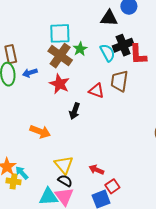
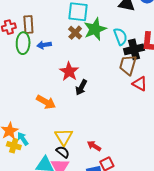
black cross: (123, 45) -> (134, 49), moved
green star: (80, 49) -> (95, 29), size x1.6
brown cross: (60, 56) -> (75, 33), size x0.6
red star: (59, 84) -> (69, 72), moved
red triangle: (96, 91) -> (140, 84), moved

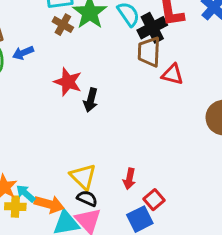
orange arrow: (46, 102) -> (49, 204), moved
red arrow: (94, 146) -> (129, 179), turned -96

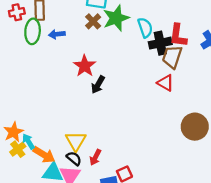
brown trapezoid: (149, 52) -> (172, 57), moved
red arrow: (129, 179) -> (95, 157), moved
yellow cross: (15, 207) -> (18, 149), turned 35

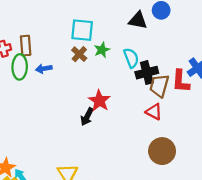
green star: (116, 18) -> (102, 50), size x0.6
red L-shape: (178, 35) -> (181, 81), moved
red star: (85, 66) -> (99, 101), moved
brown circle: (195, 127) -> (162, 151), moved

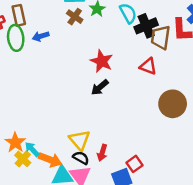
red triangle: (154, 112) -> (148, 66), moved
black arrow: (87, 117) -> (100, 87), moved, turned 30

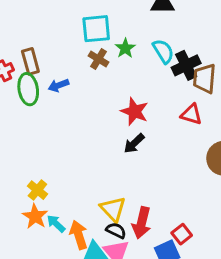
red arrow: (102, 153) -> (142, 223), size x1.5
yellow cross: (23, 159) -> (37, 190), moved
orange arrow: (50, 160) -> (79, 235), turned -125

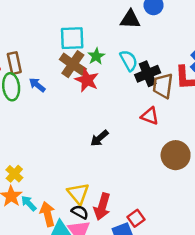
brown cross: (98, 59) -> (73, 64), size x1.5
blue arrow: (58, 85) -> (37, 85), turned 56
red star: (134, 111) -> (87, 80), moved

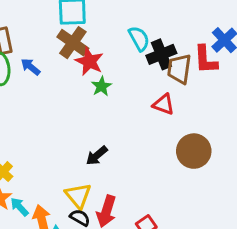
green star: (96, 56) -> (101, 86), moved
black arrow: (99, 138) -> (97, 156), moved

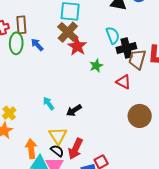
green star: (101, 86) -> (96, 66), moved
cyan arrow: (19, 207) -> (48, 103), moved

